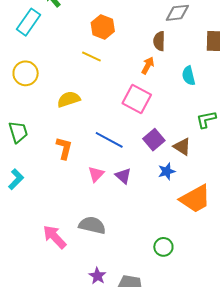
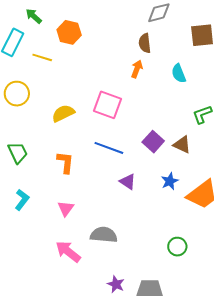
orange hexagon: (103, 27) -> (69, 32), moved
yellow line: (91, 57) -> (42, 57), moved
pink square: (137, 99) -> (107, 105), moved
blue star: (167, 171) -> (170, 181), moved
pink triangle: (96, 174) -> (66, 208), moved

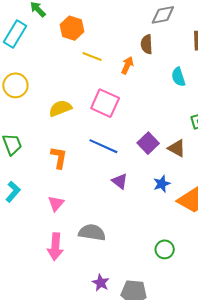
yellow line: (42, 57) -> (92, 56), moved
orange arrow: (137, 69) -> (127, 65), moved
pink arrow: (68, 252) -> (55, 247), turned -128

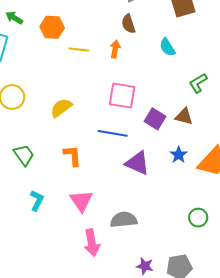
pink square: (105, 103) -> (122, 96), moved
purple triangle: (120, 181) -> (137, 163), size x1.5
pink triangle: (56, 203) -> (81, 201), size x1.4

